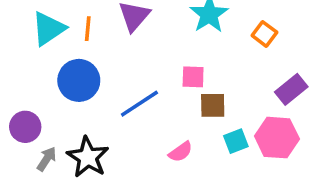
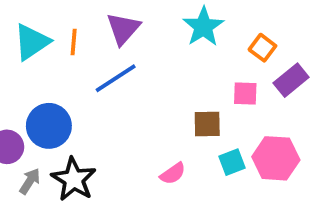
pink square: (193, 77) -> (245, 93), moved
blue circle: (79, 80) -> (49, 126), moved
purple rectangle: (291, 89) -> (291, 80), moved
blue line: (139, 104) -> (116, 78), moved

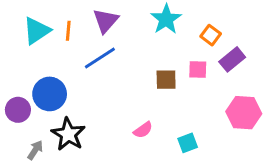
brown square: (207, 124) -> (166, 80), moved
pink hexagon: (276, 158) -> (244, 113), moved
cyan square: (232, 162) -> (188, 143), moved
gray arrow: (30, 181) -> (35, 150), moved

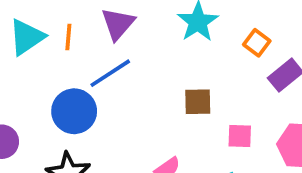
pink square: (198, 70) -> (240, 136), moved
blue circle: (50, 94) -> (74, 111), moved

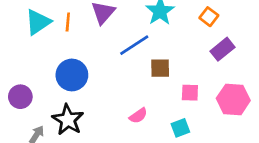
orange square: (257, 43) -> (209, 17), moved
blue line: (110, 73) -> (134, 45), moved

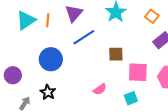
blue line: (134, 45) -> (84, 37), moved
pink square: (190, 93) -> (138, 72), size x1.5
black star: (68, 120) -> (48, 92), size x0.7

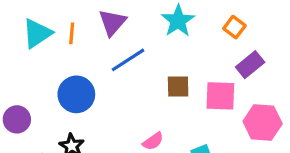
pink square: (138, 72) -> (220, 96), moved

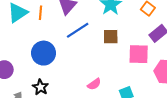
brown square: (178, 87) -> (111, 37), moved

